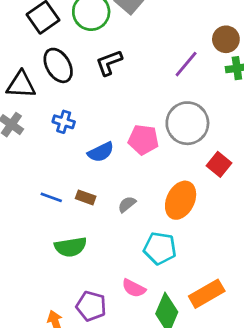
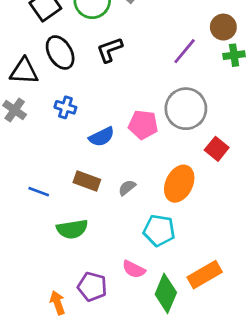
blue line: (51, 197) -> (39, 192), moved
brown rectangle: (86, 197) -> (87, 181), size x1.4

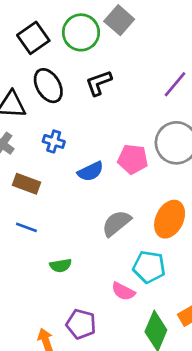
brown rectangle: (87, 181) -> (26, 184), moved
gray semicircle: (127, 188) -> (116, 223), size x1.6
green semicircle: (72, 229) -> (61, 265), size x0.7
pink semicircle: (134, 269) -> (123, 291), moved

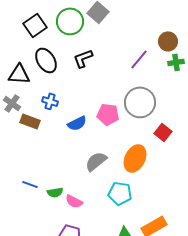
brown rectangle: (26, 184) -> (30, 121), moved
blue line: (26, 227) -> (30, 184), moved
pink semicircle: (123, 291) -> (74, 201), moved

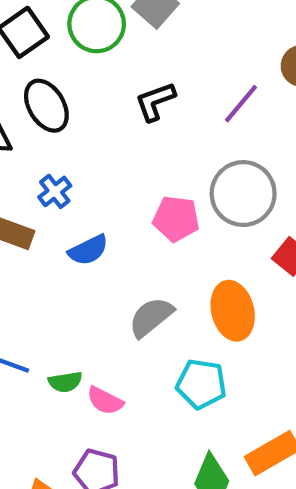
black L-shape: (83, 58) -> (155, 101), moved
blue cross: (50, 101) -> (55, 191), turned 35
blue semicircle: (77, 123) -> (88, 250), moved
orange ellipse: (135, 158) -> (233, 311), turned -40

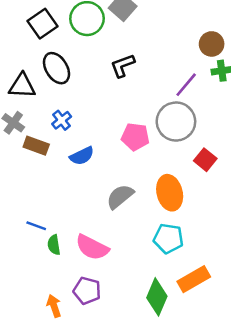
purple line: (241, 104) -> (186, 85), moved
green semicircle: (65, 382) -> (54, 245), moved, turned 90
cyan pentagon: (201, 384) -> (168, 238), moved
pink semicircle: (105, 401) -> (92, 247), size x1.5

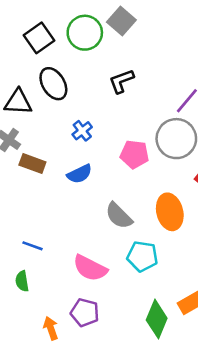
blue cross: (62, 120) -> (82, 131), moved
gray semicircle: (120, 197) -> (119, 216), turned -96
cyan pentagon: (168, 238) -> (142, 256), moved
green semicircle: (54, 245) -> (22, 281), moved

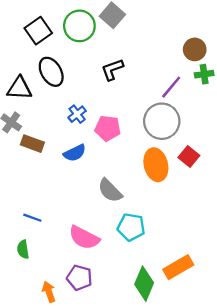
pink pentagon: (134, 154) -> (108, 128), moved
orange ellipse: (170, 212) -> (156, 165), moved

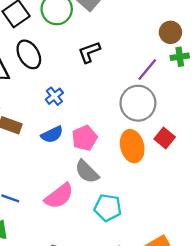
pink pentagon: (108, 128) -> (85, 138), moved, turned -30
pink semicircle: (84, 238) -> (59, 196), moved, turned -64

